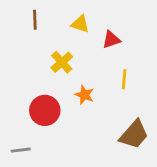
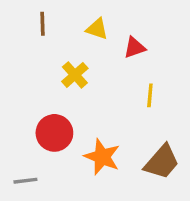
orange star: (84, 95) -> (102, 157), moved, size x1.5

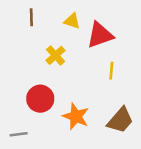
red triangle: (135, 48) -> (100, 35), size x1.6

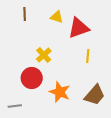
yellow cross: (56, 55) -> (44, 55), moved

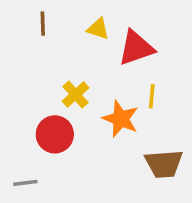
orange star: (60, 92) -> (121, 119), moved
brown trapezoid: (95, 95) -> (164, 164), turned 45

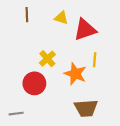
brown trapezoid: (164, 164) -> (86, 108), moved

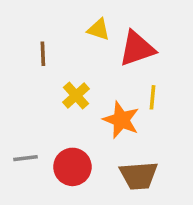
brown line: (27, 15) -> (43, 54), moved
red circle: (34, 83) -> (72, 167), moved
gray line: (16, 114) -> (25, 158), moved

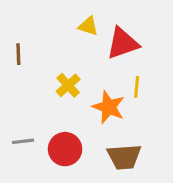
brown line: (43, 54) -> (18, 54), moved

